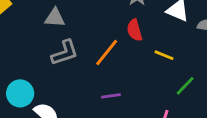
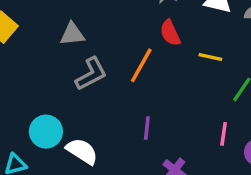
purple line: (111, 96) -> (147, 128), moved, turned -66

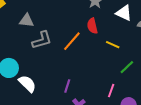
gray triangle: (72, 34) -> (26, 21), moved
purple line: (147, 128) -> (67, 86), moved

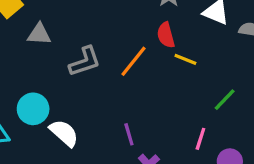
gray triangle: (26, 21) -> (39, 34), moved
yellow line: (113, 45) -> (185, 59), moved
purple line: (67, 86) -> (129, 134), turned -32

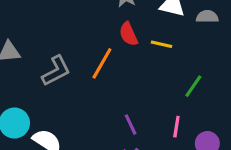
yellow line: (185, 59) -> (162, 44), moved
purple line: (129, 134) -> (131, 125), moved

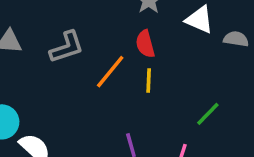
yellow line: (162, 44) -> (149, 81), moved, turned 70
gray L-shape: (56, 71) -> (67, 47), moved

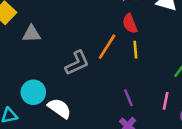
gray L-shape: (67, 47) -> (77, 63), moved

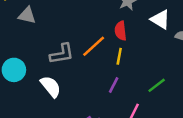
purple line: (128, 98) -> (114, 85), moved, turned 35
white semicircle: (59, 108) -> (51, 87), moved

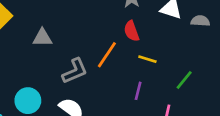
gray triangle: (27, 15) -> (42, 38), moved
yellow line: (119, 56) -> (147, 59), moved, turned -70

